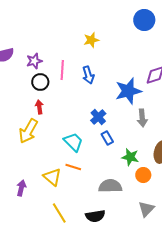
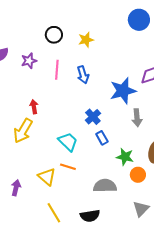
black circle: (40, 82) -> (54, 35), moved

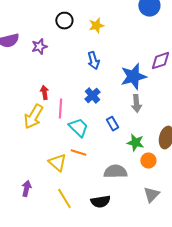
pink line: (57, 70) -> (60, 109), moved
blue cross: (93, 117) -> (92, 96), moved
gray arrow: (137, 118) -> (136, 104), moved
purple arrow: (16, 188) -> (26, 189), moved

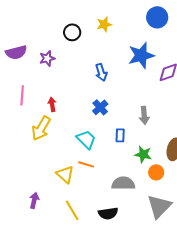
yellow star: (96, 26) -> (104, 24), moved
blue star: (133, 77) -> (141, 55), moved
pink line: (60, 109) -> (22, 95), moved
blue rectangle: (112, 124) -> (120, 135), turned 32
gray triangle: (151, 195) -> (159, 206), size x1.5

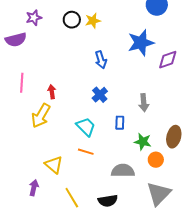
yellow star: (104, 24) -> (93, 21), moved
purple star: (47, 58) -> (34, 18), moved
yellow triangle: (65, 174) -> (54, 165), moved

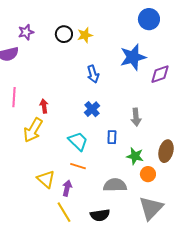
purple arrow: (34, 188) -> (67, 188), moved

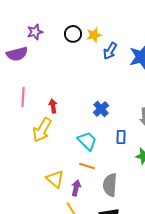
blue arrow: (93, 74) -> (110, 51), moved, turned 48
gray semicircle: (115, 185) -> (110, 185), moved, turned -85

